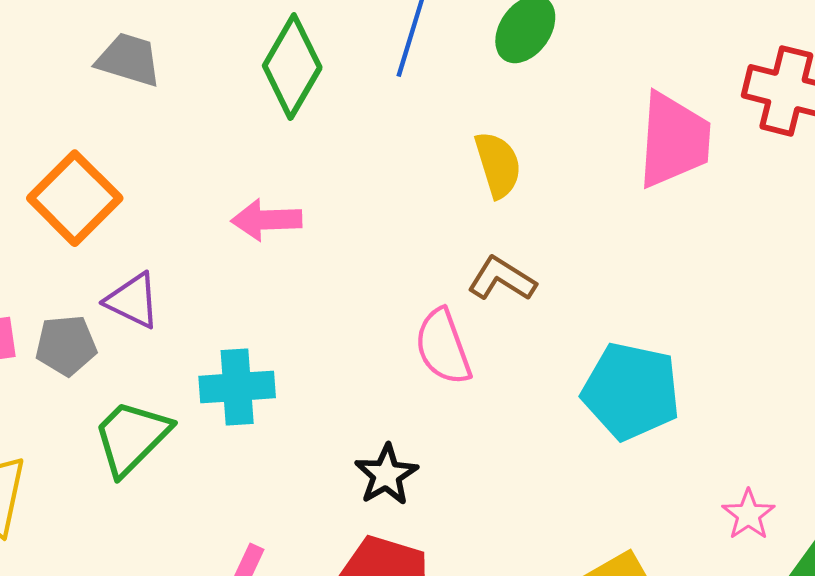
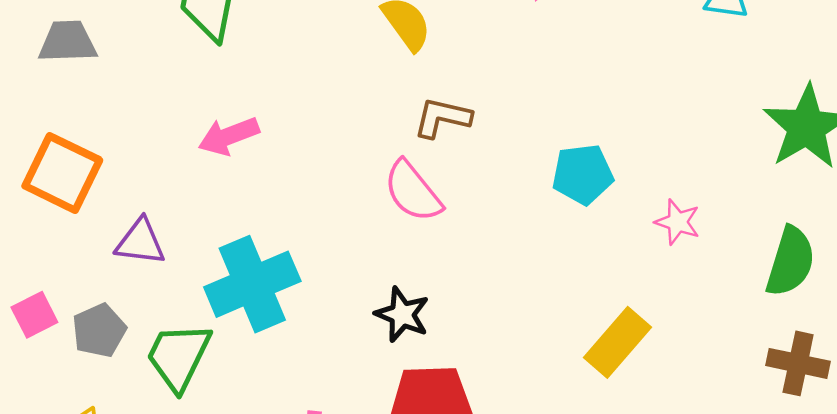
gray pentagon: (66, 345) -> (99, 330), moved
cyan cross: (237, 387) -> (252, 284), size x1.4
cyan pentagon: (631, 391) -> (583, 174), size x0.7
pink star: (748, 515) -> (678, 222), moved

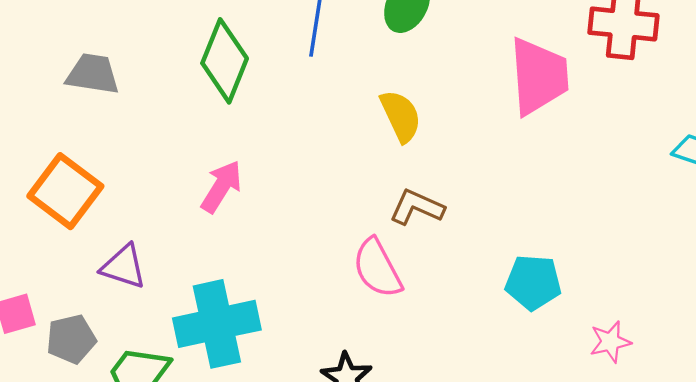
pink arrow: (229, 136) -> (221, 187), turned 132
pink star: (678, 222) -> (610, 342), turned 30

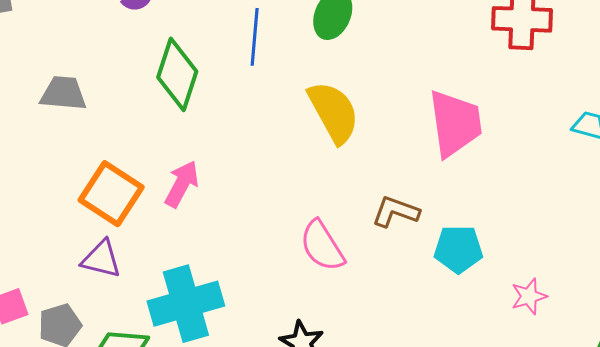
pink trapezoid: (539, 76) -> (455, 123), moved
yellow semicircle: (401, 116) -> (334, 112), size x1.4
orange square: (65, 191) -> (111, 194), moved
brown L-shape: (417, 207) -> (396, 212), moved

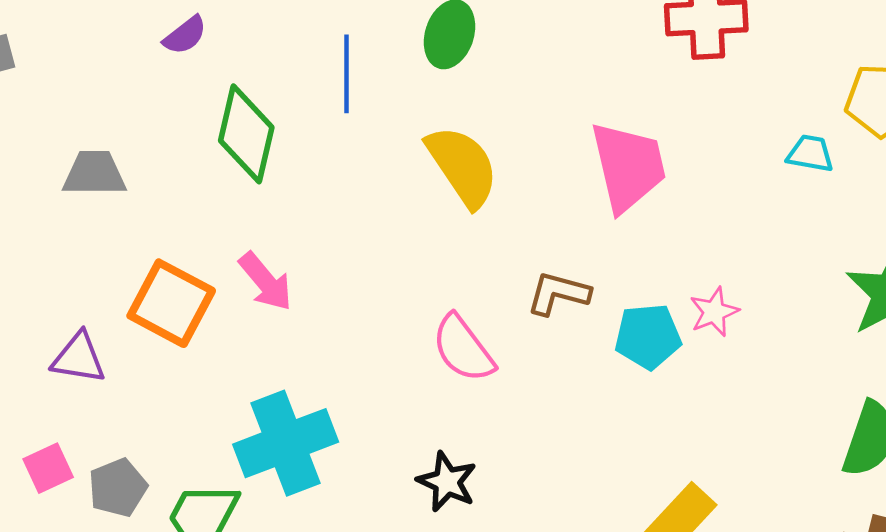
pink arrow: (182, 184) -> (266, 282), turned 117
purple triangle: (101, 259) -> (79, 358), moved
pink star: (529, 296) -> (714, 312), moved

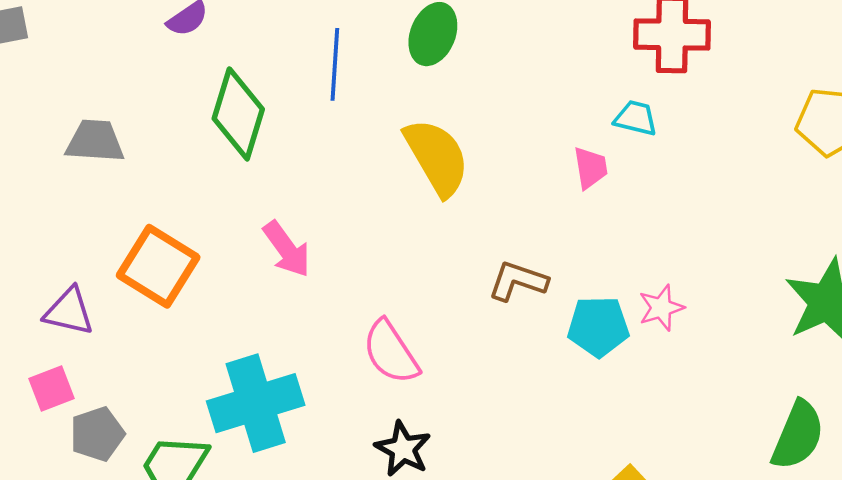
cyan trapezoid: (810, 154) -> (636, 118), moved
pink trapezoid: (628, 167) -> (591, 168), size x0.5
pink arrow: (266, 282) -> (287, 249), moved
pink semicircle: (463, 349) -> (391, 352), moved
pink square: (48, 468) -> (51, 389), moved

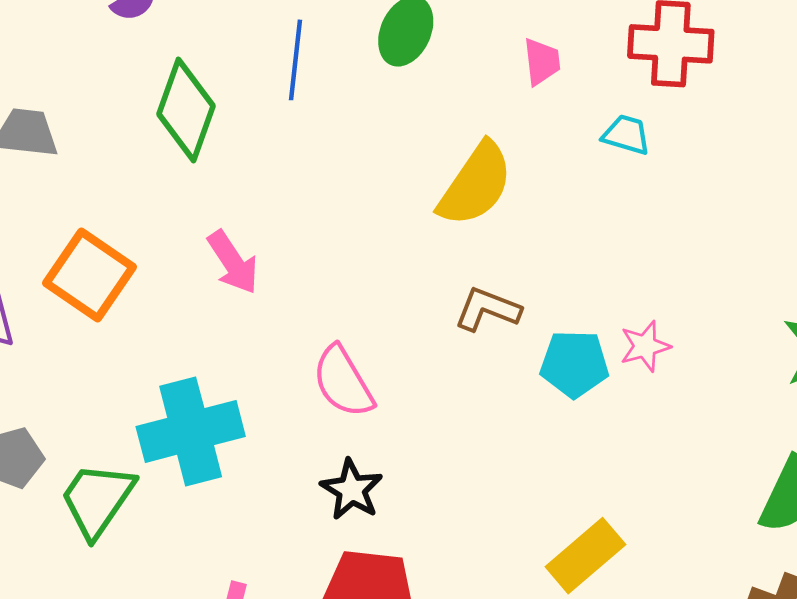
yellow semicircle: (437, 157) -> (475, 184), moved, turned 62
pink trapezoid: (591, 168) -> (542, 62), moved

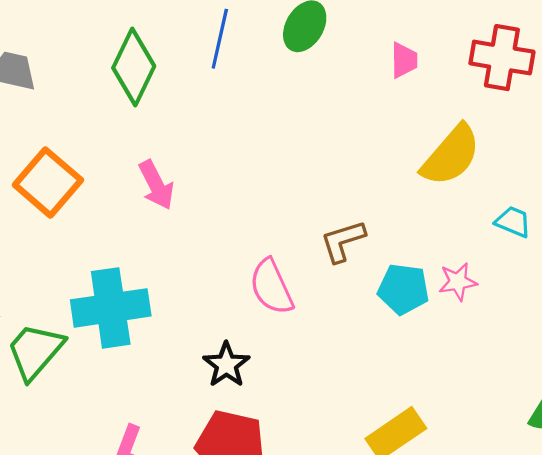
cyan trapezoid: (626, 135) -> (513, 222), moved
yellow semicircle: (475, 184) -> (451, 155), moved
brown L-shape: (488, 309) -> (343, 241), turned -45
pink semicircle: (343, 382) -> (271, 287), moved

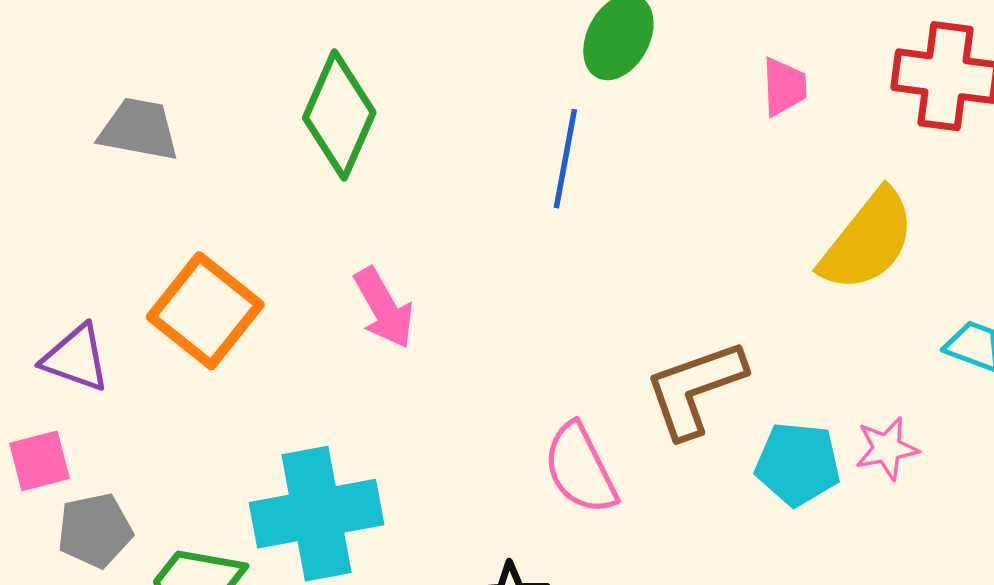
blue line: (220, 39) -> (565, 159), moved
brown L-shape: (343, 241) -> (695, 389), size x1.4

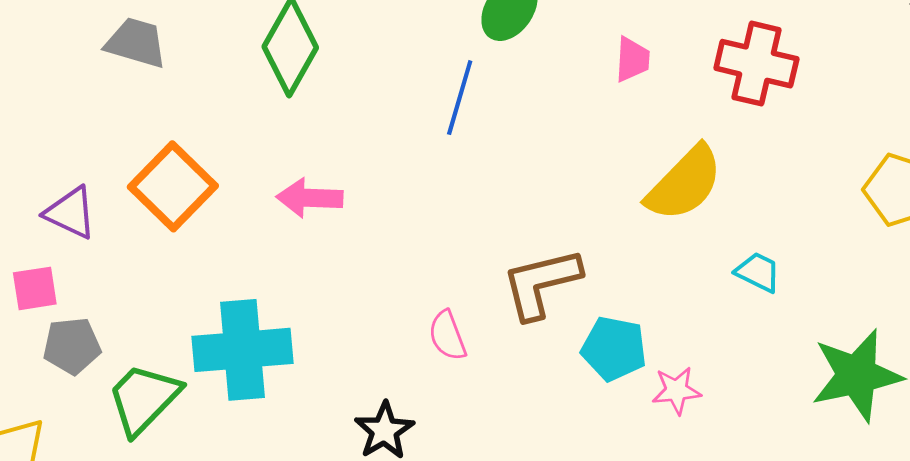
pink arrow: (384, 308) -> (310, 198), turned 116
pink star: (887, 448) -> (676, 391), moved
pink semicircle: (580, 469) -> (447, 336), size x0.7

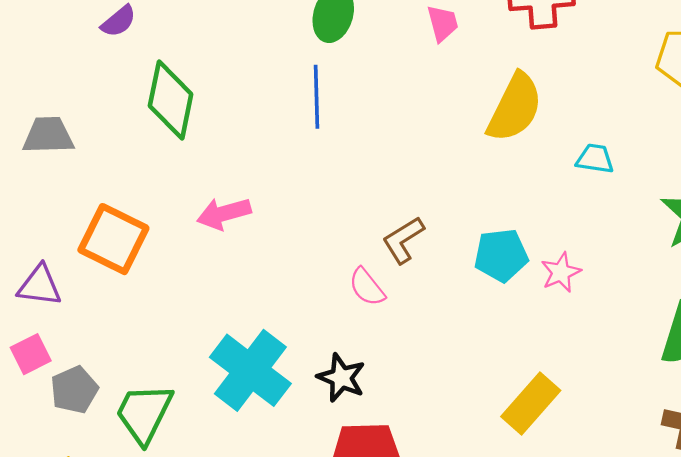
brown L-shape: (541, 283) -> (403, 240), moved, size x0.7
cyan cross: (242, 350) -> (250, 370), moved, turned -30

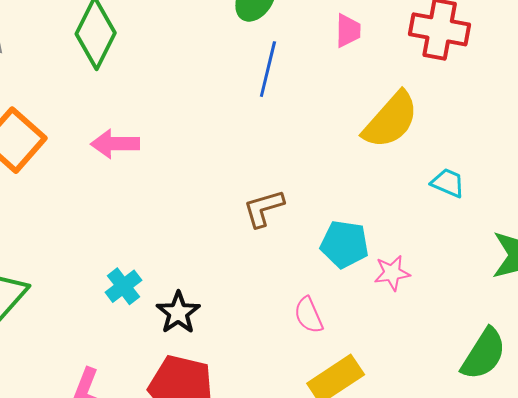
blue line: (317, 97) -> (268, 69), moved
pink semicircle: (367, 287) -> (309, 315), moved
cyan cross: (250, 370) -> (123, 286), moved, size x0.5

